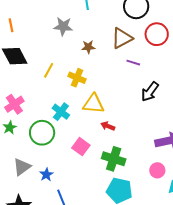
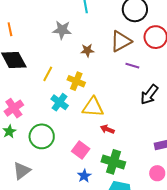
cyan cross: (61, 112) -> (60, 102), moved
blue star: (46, 175) -> (84, 176), moved

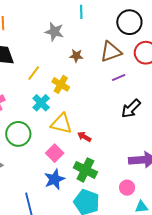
purple line: (132, 66) -> (119, 77), turned -48
yellow triangle: (93, 107) -> (61, 124), moved
blue star: (84, 176) -> (54, 179), size x1.5

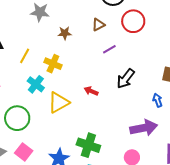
brown triangle: (111, 52) -> (98, 25), size x0.6
yellow triangle: (61, 124) -> (59, 102), turned -35
red arrow: (84, 137) -> (91, 91), moved
pink square: (55, 153) -> (24, 152), moved

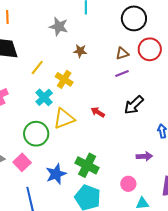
brown triangle: (98, 25) -> (122, 53), moved
green circle: (17, 118) -> (36, 134), moved
purple arrow: (144, 128) -> (144, 156), size x0.6

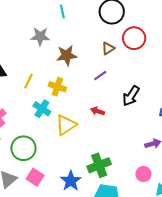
brown star: (80, 51) -> (67, 55), size x1.5
purple line: (122, 74) -> (100, 75), moved
green circle: (36, 134) -> (23, 148), moved
green cross: (87, 165) -> (99, 165), turned -35

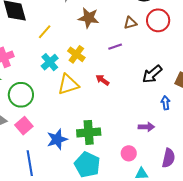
yellow cross: (57, 87) -> (76, 54), moved
black arrow: (131, 96) -> (152, 74), moved

